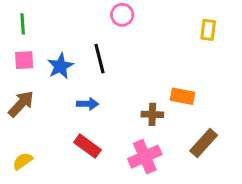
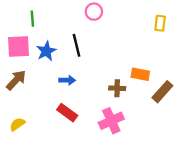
green line: (23, 24) -> (32, 19), moved
pink square: (24, 60) -> (18, 46), size x1.5
brown rectangle: (204, 143) -> (162, 92), moved

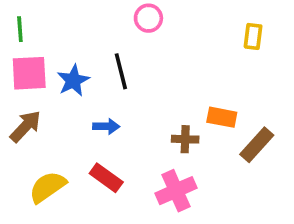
green line: (32, 19) -> (20, 29), moved
yellow semicircle: (17, 124) -> (47, 187), moved, size x1.5

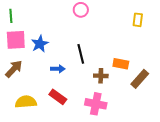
black line: (121, 71) -> (81, 54), moved
yellow semicircle: (47, 187) -> (26, 102), turned 30
pink cross: (176, 191) -> (96, 104), turned 35

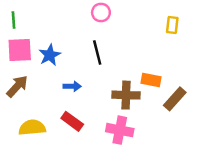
black line: (81, 54) -> (97, 53), moved
brown cross: (101, 76) -> (126, 95), size x1.5

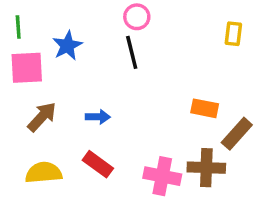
black line: (97, 53) -> (132, 52), moved
blue star: (50, 55) -> (67, 46), moved
brown arrow: (17, 86) -> (42, 117), moved
brown cross: (126, 95) -> (206, 168), moved

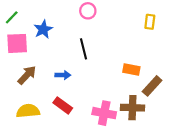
green line: (18, 27) -> (12, 17), turned 48
black line: (132, 52) -> (83, 49), moved

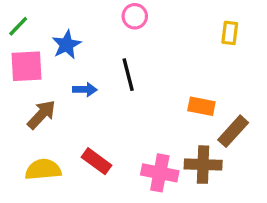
blue arrow: (63, 75) -> (85, 90), moved

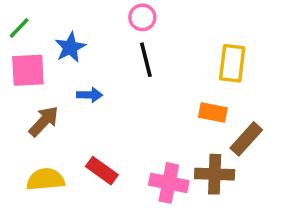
yellow rectangle: (230, 33) -> (232, 63), moved, size x1.5
black line: (128, 75) -> (146, 60), moved

